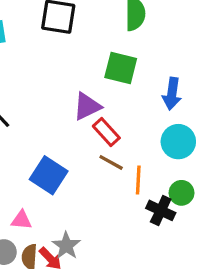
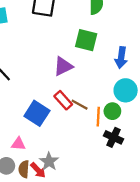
red rectangle: (106, 132) -> (63, 100), moved
green circle: (182, 193) -> (112, 111), moved

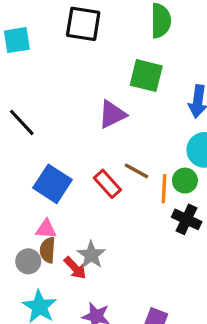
red rectangle: (63, 100) -> (107, 184), moved
blue square: (37, 113) -> (52, 184), moved
brown semicircle: (24, 169) -> (48, 250), moved

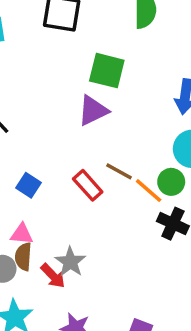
green square: (146, 76) -> (107, 71), moved
blue square: (52, 184) -> (29, 185), size x0.6
orange line: (164, 189) -> (149, 191), turned -52

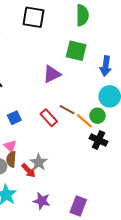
green square: (107, 71) -> (76, 51), moved
blue square: (29, 185) -> (14, 118), turned 32
pink triangle: (22, 234) -> (10, 146), turned 40

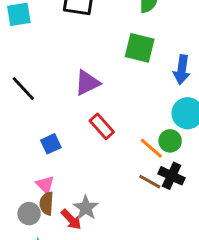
purple triangle: (52, 74) -> (87, 83), moved
brown line: (67, 110) -> (150, 182), moved
red rectangle: (49, 118) -> (102, 126), moved

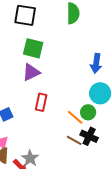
green square: (140, 48) -> (33, 48), moved
red rectangle: (102, 126) -> (41, 102), turned 54

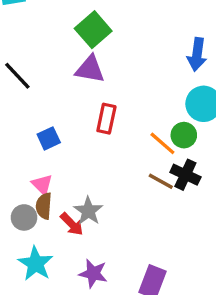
green square: (33, 48) -> (93, 30), turned 35
purple triangle: (31, 72) -> (90, 69), turned 36

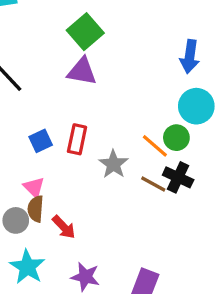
red rectangle: (106, 119) -> (77, 139), moved
gray star: (88, 211) -> (113, 164), moved

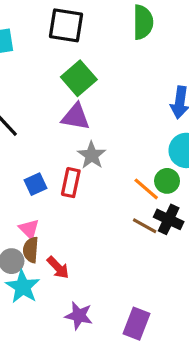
gray star: (113, 164) -> (92, 155), moved
cyan star: (27, 267) -> (23, 287), moved

